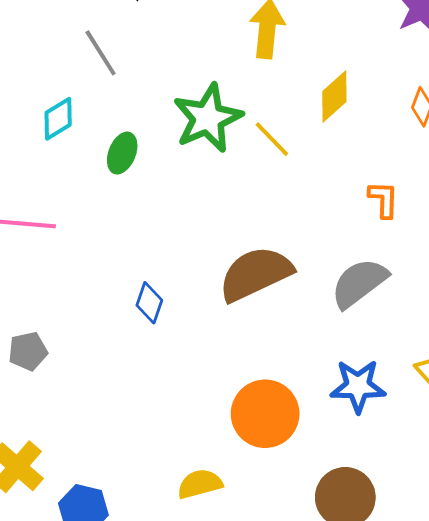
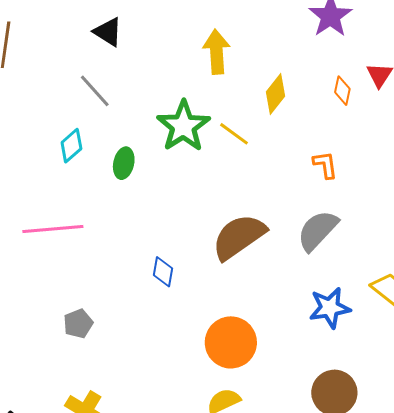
orange circle: (265, 414) -> (231, 342), moved

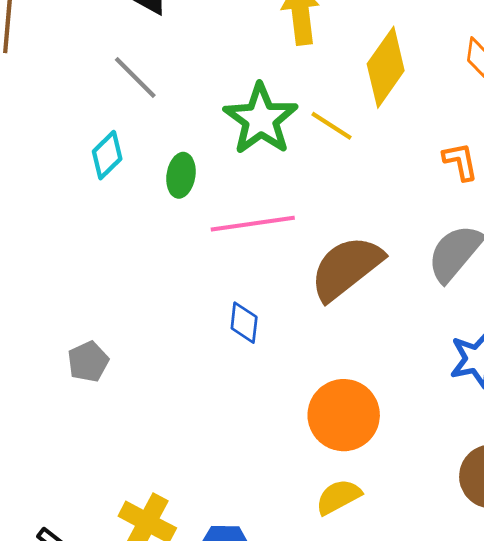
yellow diamond: (275, 94) -> (386, 67), size x1.4
pink line: (53, 229) -> (253, 224), moved
gray pentagon: (78, 324) -> (88, 362), moved

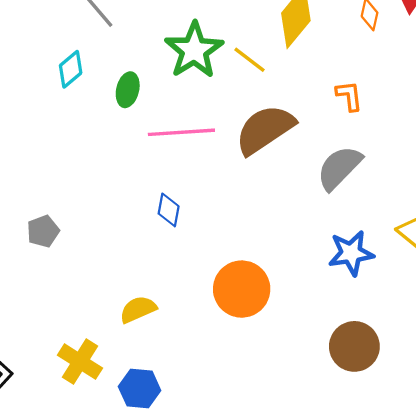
brown semicircle: (346, 268) -> (265, 129), moved
yellow semicircle: (338, 497) -> (138, 309), moved

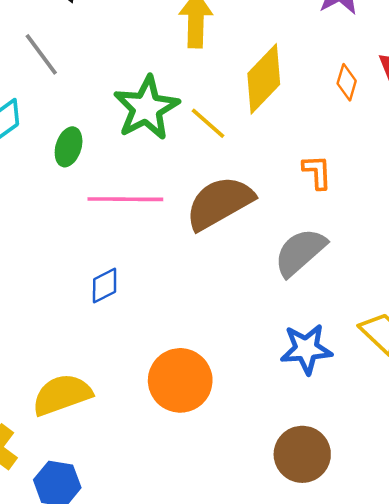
blue diamond: (169, 210) -> (105, 285), turned 48
yellow semicircle: (138, 309) -> (62, 395), size x1.4

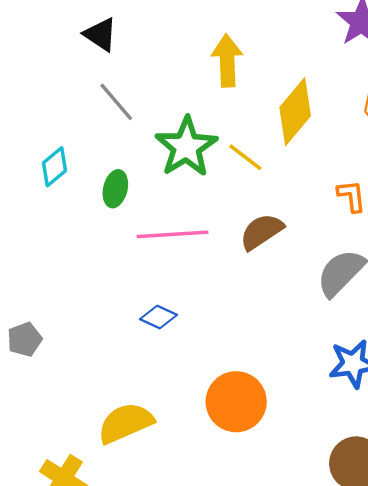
gray line: (41, 54) -> (116, 102), moved
brown semicircle: (220, 203) -> (262, 232), size x0.7
blue diamond: (105, 285) -> (159, 317), turned 56

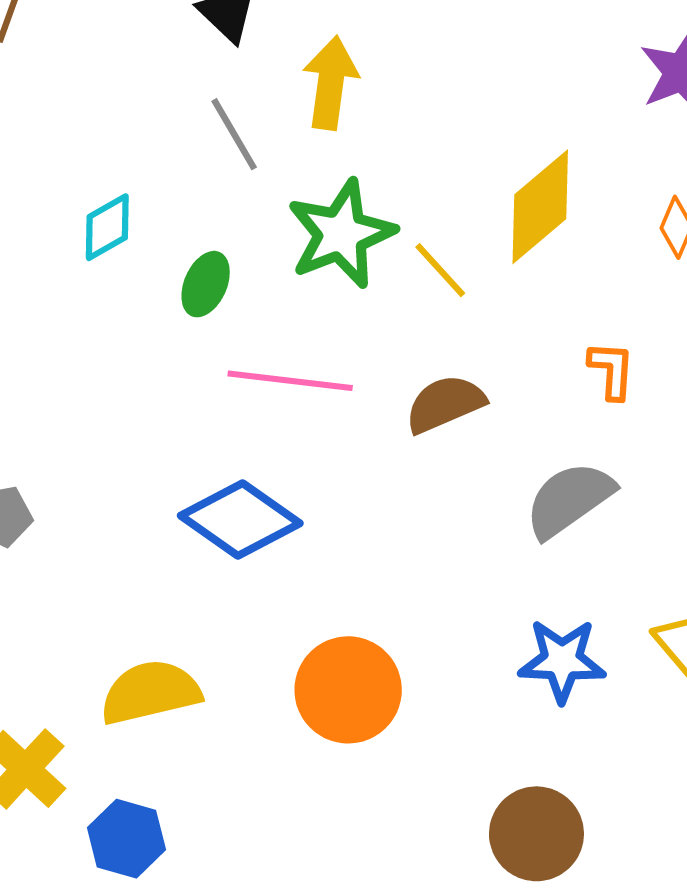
yellow arrow: (227, 61) -> (330, 83), moved
blue diamond: (159, 317) -> (240, 519), size x1.8

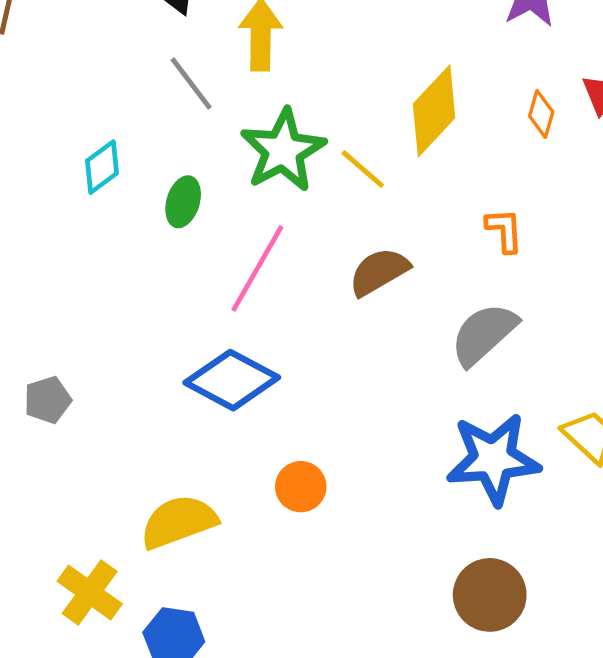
pink line: (290, 381) -> (257, 268), turned -60
blue star: (562, 661) -> (493, 459), size x1.4
orange circle: (348, 690) -> (301, 487), moved, size x0.6

